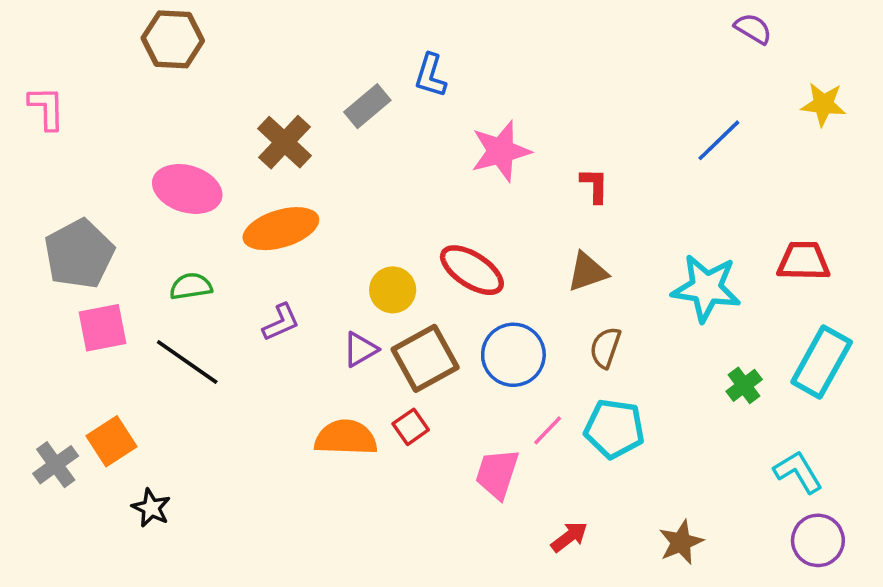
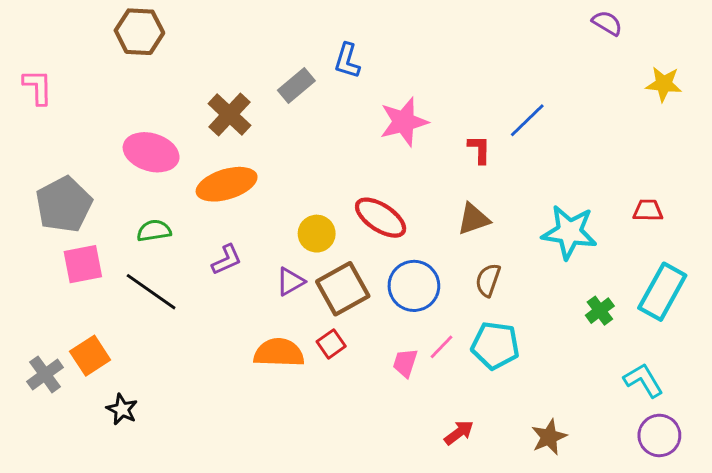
blue line: (719, 140) -> (527, 120), moved
red trapezoid: (804, 261) -> (648, 210), size x0.7
pink trapezoid: (497, 474) -> (405, 363), moved, size x0.7

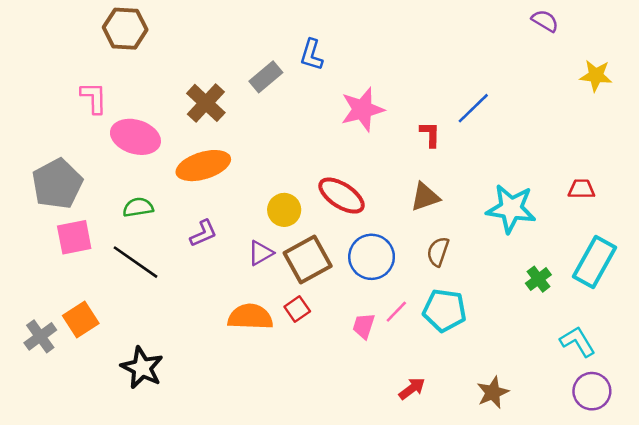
pink L-shape: (38, 87) -> (94, 98), moved
black star: (122, 409) -> (142, 368), moved, size x1.5

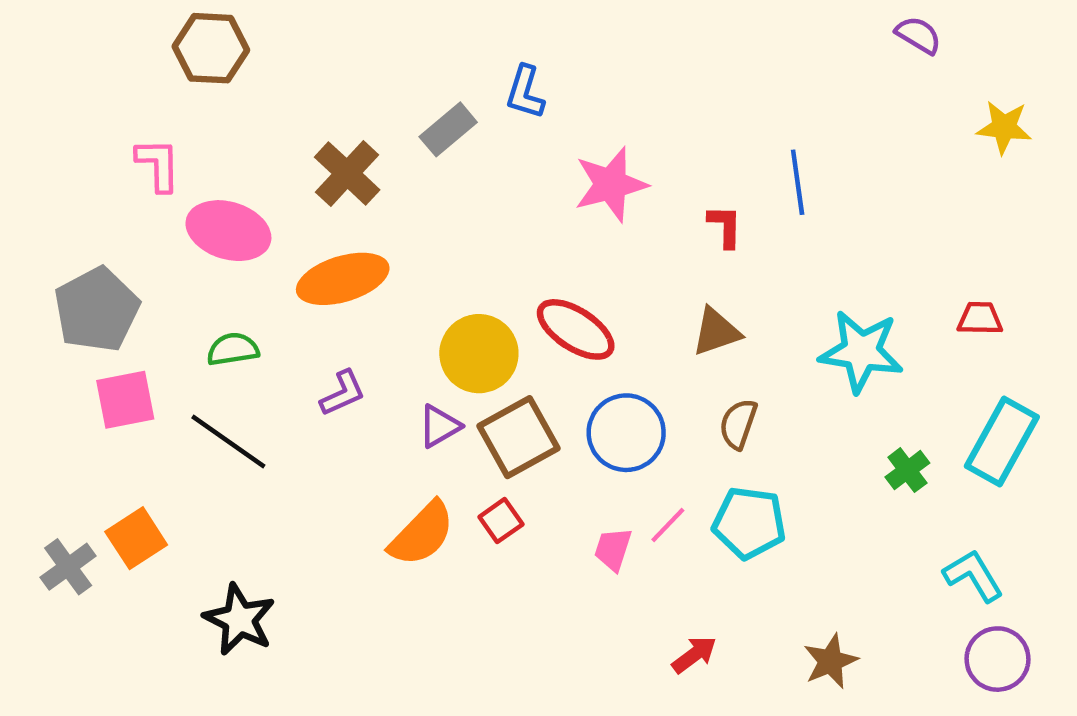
blue line: (473, 108) -> (798, 182), turned -54
yellow circle: (284, 210) -> (479, 354), size x1.4
orange semicircle: (250, 317) -> (422, 534), turned 132

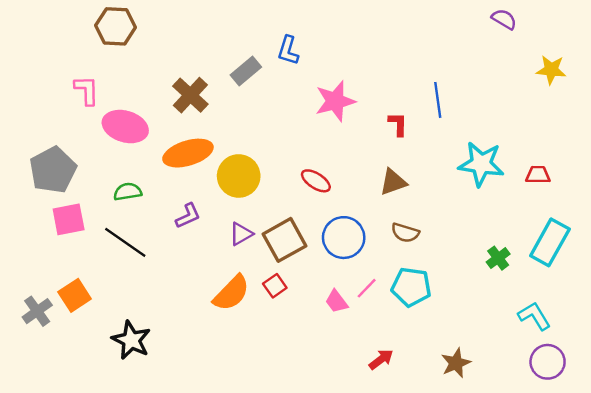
red ellipse: (576, 329) -> (316, 181), size x0.7
cyan star: (861, 351) -> (481, 164), moved
yellow circle: (479, 354) -> (239, 176), moved
brown semicircle: (738, 424) -> (405, 233), turned -92
pink trapezoid: (613, 549) -> (336, 301), turned -55

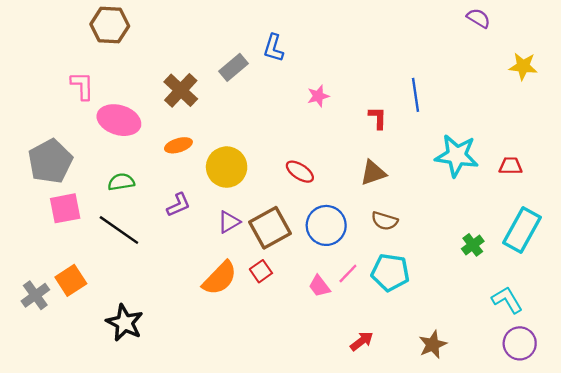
pink star: (335, 101) -> (318, 96), size x0.6
orange ellipse: (188, 153) -> (178, 145), size x0.6

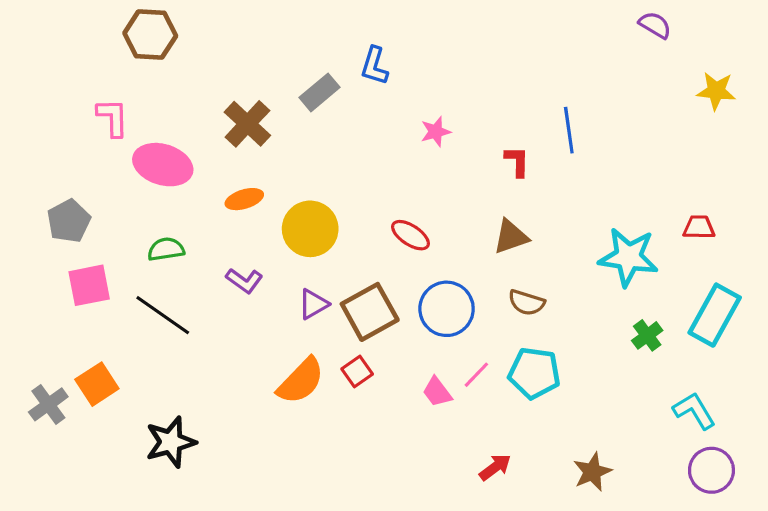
cyan star: (457, 156) -> (628, 257), moved
gray pentagon: (50, 161) -> (69, 221), size x0.7
purple L-shape: (178, 205) -> (244, 281), turned 60
black star: (125, 323) -> (171, 442), turned 30

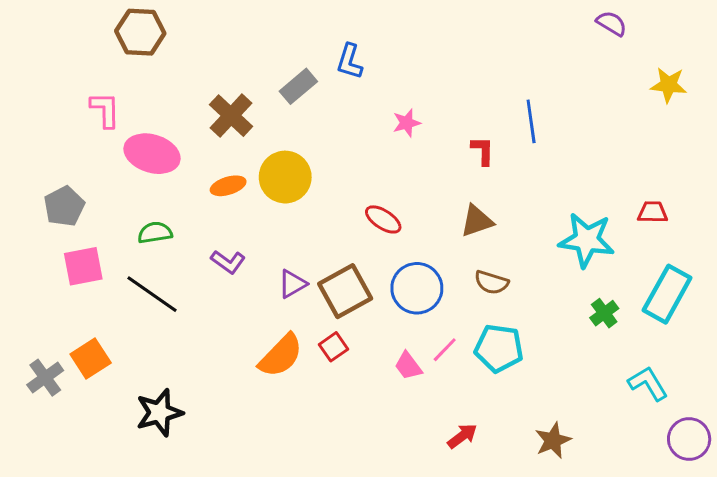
yellow circle: (310, 229) -> (285, 177), moved
purple circle: (711, 470) -> (689, 439), moved

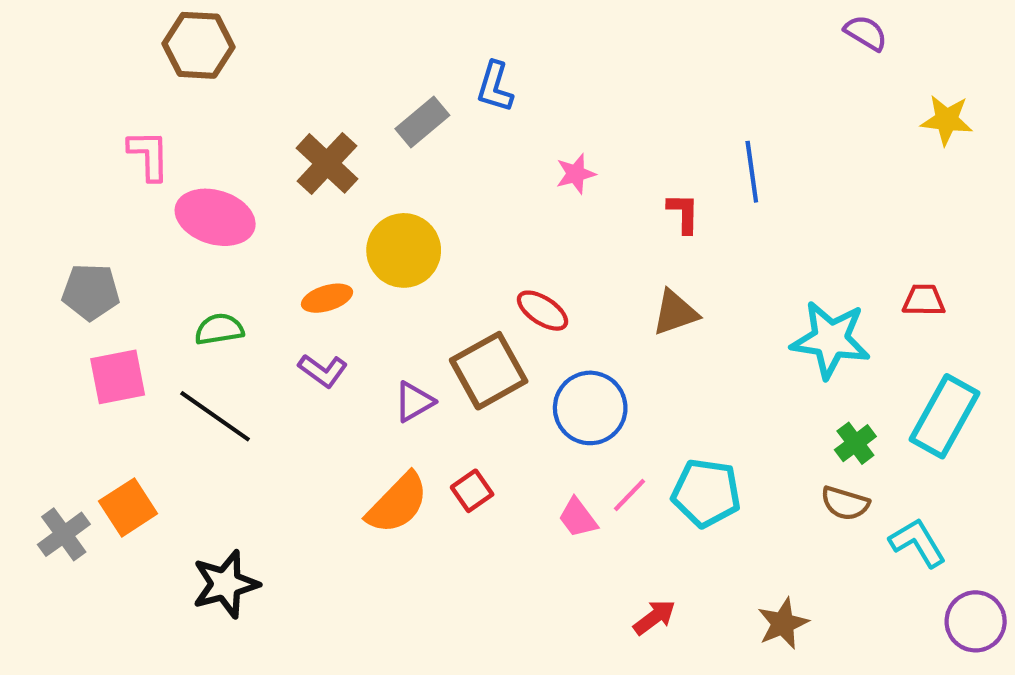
orange ellipse: (228, 186) -> (327, 298), moved
gray pentagon: (64, 206) -> (91, 292), turned 30
brown semicircle: (492, 282) -> (845, 503), moved
brown square: (345, 291) -> (489, 371), moved

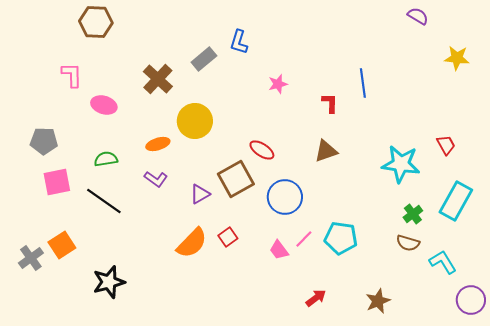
pink ellipse: (215, 217) -> (104, 105), size x0.7
red trapezoid: (924, 300) -> (446, 145), turned 60

